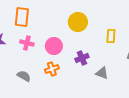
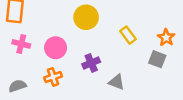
yellow rectangle: (111, 36) -> (128, 35), turned -40
gray semicircle: (24, 76) -> (17, 86), turned -48

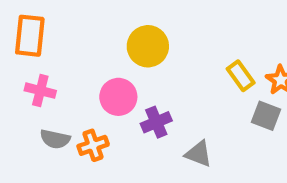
yellow rectangle: (128, 35) -> (241, 76), moved
pink circle: (56, 48) -> (118, 97), moved
gray semicircle: (17, 86) -> (55, 139), moved, turned -150

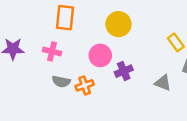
orange rectangle: (30, 36) -> (65, 18), moved
gray triangle: (198, 154) -> (163, 83), moved

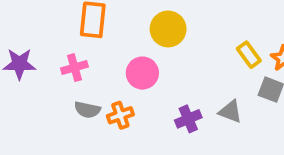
pink cross: (52, 52) -> (74, 68), turned -30
purple cross: (124, 71) -> (188, 119), moved

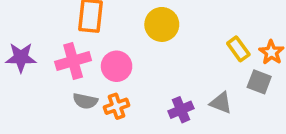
pink cross: (74, 68) -> (73, 61), size x1.4
pink circle: (142, 73) -> (117, 66), moved

